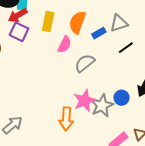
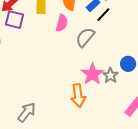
black line: (126, 48) -> (103, 15), moved
gray star: (102, 106) -> (110, 75), size x0.7

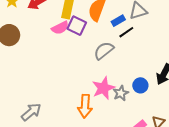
purple square: (15, 20) -> (77, 26), moved
pink semicircle: (62, 23) -> (60, 28), moved, turned 36

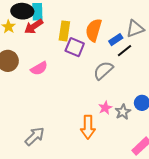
pink semicircle: (60, 28) -> (39, 68), moved
pink star: (103, 88) -> (105, 108), size x0.6

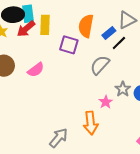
yellow rectangle: (64, 31) -> (45, 25), moved
gray star: (123, 112) -> (123, 89), moved
gray arrow: (35, 136) -> (59, 138), moved

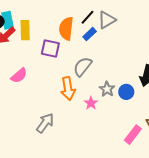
black line: (119, 43) -> (87, 17), moved
orange arrow: (91, 123) -> (68, 89), moved
gray arrow: (59, 138) -> (45, 123), moved

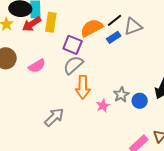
orange semicircle: (66, 29) -> (92, 28), turned 45
gray semicircle: (83, 67) -> (73, 65), moved

